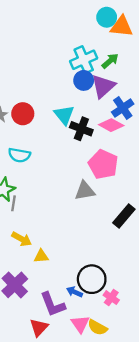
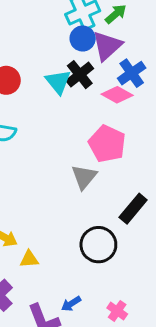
black cross: (81, 129) -> (80, 75), moved, turned 30
gray triangle: (85, 191) -> (84, 177), turned -40
black circle: (92, 279) -> (98, 245), moved
blue arrow: (74, 292) -> (71, 304), turned -56

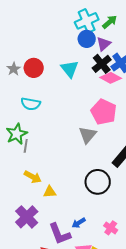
purple triangle: (107, 46) -> (104, 44), size x0.7
black cross: (80, 75) -> (102, 64), moved

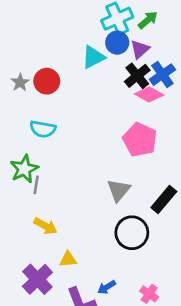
cyan triangle: (70, 69) -> (93, 57), moved, turned 42
gray triangle: (88, 135) -> (119, 190), moved
yellow triangle: (50, 192) -> (68, 259), moved

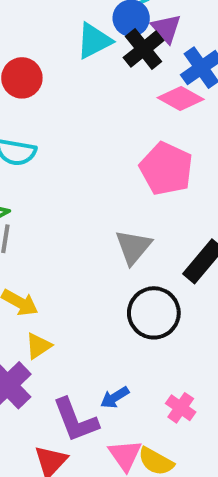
purple triangle: (140, 49) -> (166, 28), turned -30
black cross: (137, 76) -> (144, 49), moved
yellow triangle: (68, 259) -> (38, 346), moved, turned -30

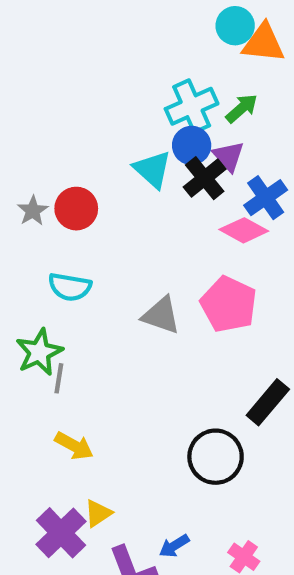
cyan triangle: (94, 41) -> (152, 169), turned -51
gray triangle: (133, 247) -> (161, 315), moved, turned -51
yellow triangle: (38, 346) -> (98, 513), moved

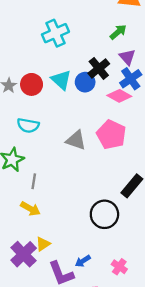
cyan cross: (192, 106) -> (55, 33), moved
blue circle: (192, 145) -> (85, 82), moved
purple triangle: (229, 156) -> (127, 57), moved
cyan triangle: (152, 169) -> (61, 80), moved
gray line: (59, 378) -> (34, 181), moved

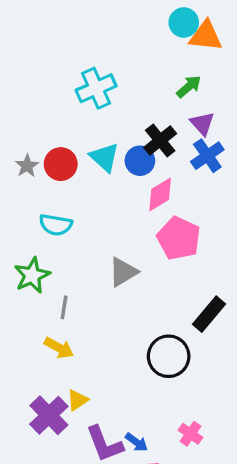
pink diamond: (119, 96) -> (160, 194), moved, turned -60
gray triangle: (76, 140) -> (123, 272), moved, turned -50
blue arrow: (83, 261) -> (137, 442), moved, turned -112

